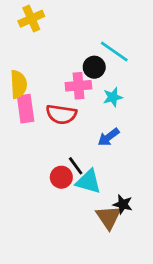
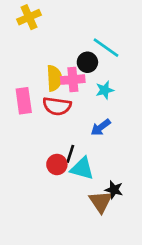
yellow semicircle: (18, 84) -> (54, 78), moved
black line: (76, 166) -> (70, 154), turned 54

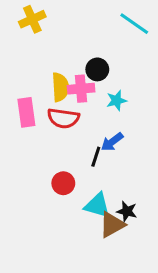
cyan line: (106, 48) -> (134, 24), moved
black line: (70, 154) -> (96, 157), moved
cyan triangle: (82, 168) -> (97, 205), moved
brown triangle: (101, 202) -> (112, 225), turned 35

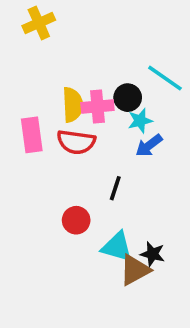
cyan line: (134, 24) -> (165, 78), moved
black circle: (97, 69) -> (128, 98), moved
blue arrow: (112, 142) -> (149, 146), moved

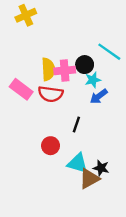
pink rectangle: (32, 135) -> (21, 89), turned -45

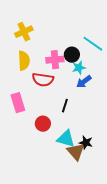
yellow cross: (26, 15) -> (24, 32), moved
yellow semicircle: (48, 69) -> (24, 61), moved
pink rectangle: (21, 89) -> (18, 103), moved, turned 36
brown triangle: (89, 179) -> (76, 152), turned -42

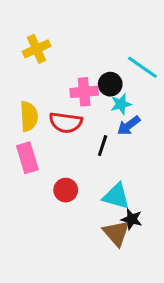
yellow semicircle: (24, 61) -> (29, 116), moved
black line: (65, 106) -> (103, 146), moved
cyan triangle: (66, 139) -> (116, 196), moved

